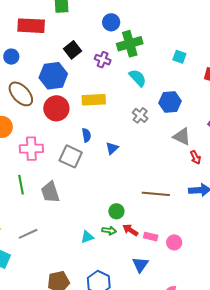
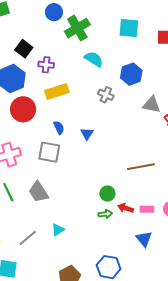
cyan square: (179, 57) -> (129, 28), size x1.5
purple cross: (103, 60) -> (46, 65), moved
cyan triangle: (87, 237) -> (58, 230), moved

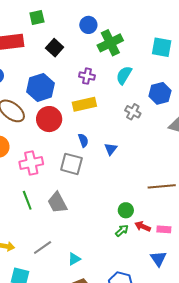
black square: (24, 49) -> (55, 48), moved
cyan semicircle: (94, 59) -> (124, 75), turned -96
purple cross: (46, 65) -> (87, 76), moved
green arrow: (105, 214) -> (122, 230), turned -40
cyan triangle: (58, 230) -> (74, 259), moved

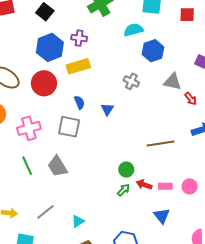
cyan semicircle: (124, 75) -> (133, 30), moved, turned 48
blue hexagon: (41, 87) -> (50, 47), moved
gray cross: (133, 112) -> (131, 81), moved

